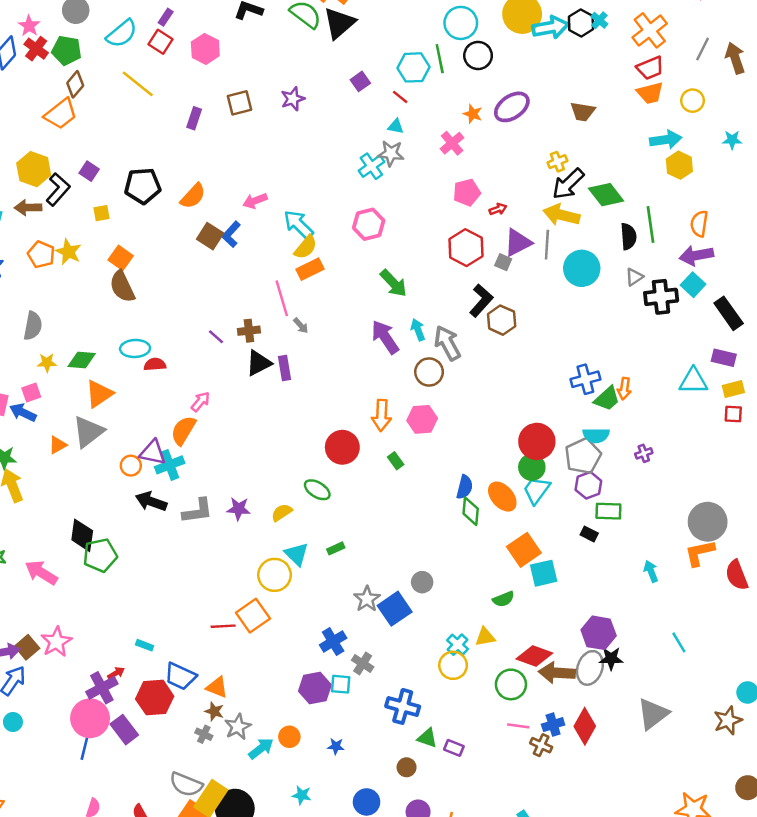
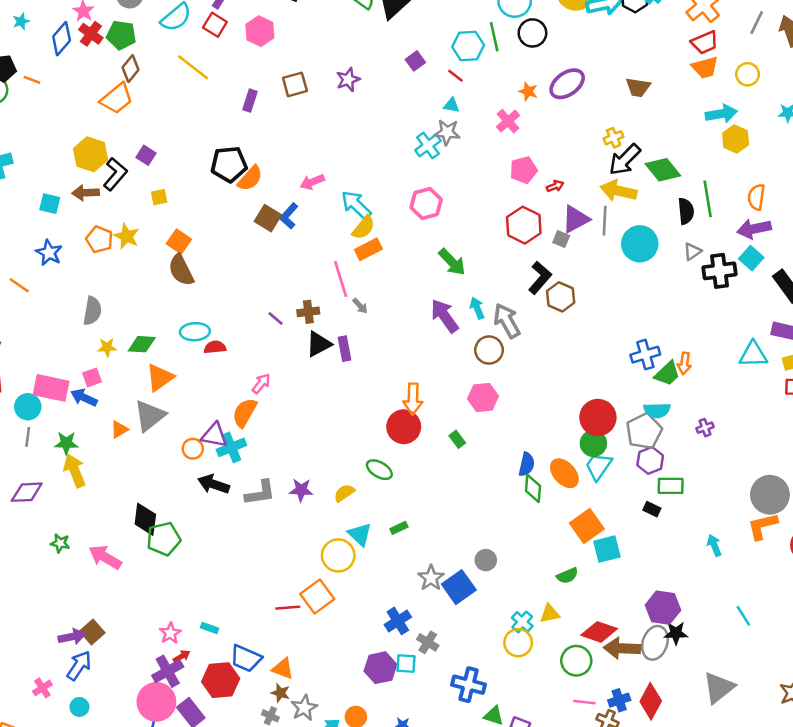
black pentagon: (143, 186) -> (229, 164), moved
orange arrow: (381, 415) -> (413, 399), moved
pink star: (56, 642) -> (170, 633), moved, size x0.7

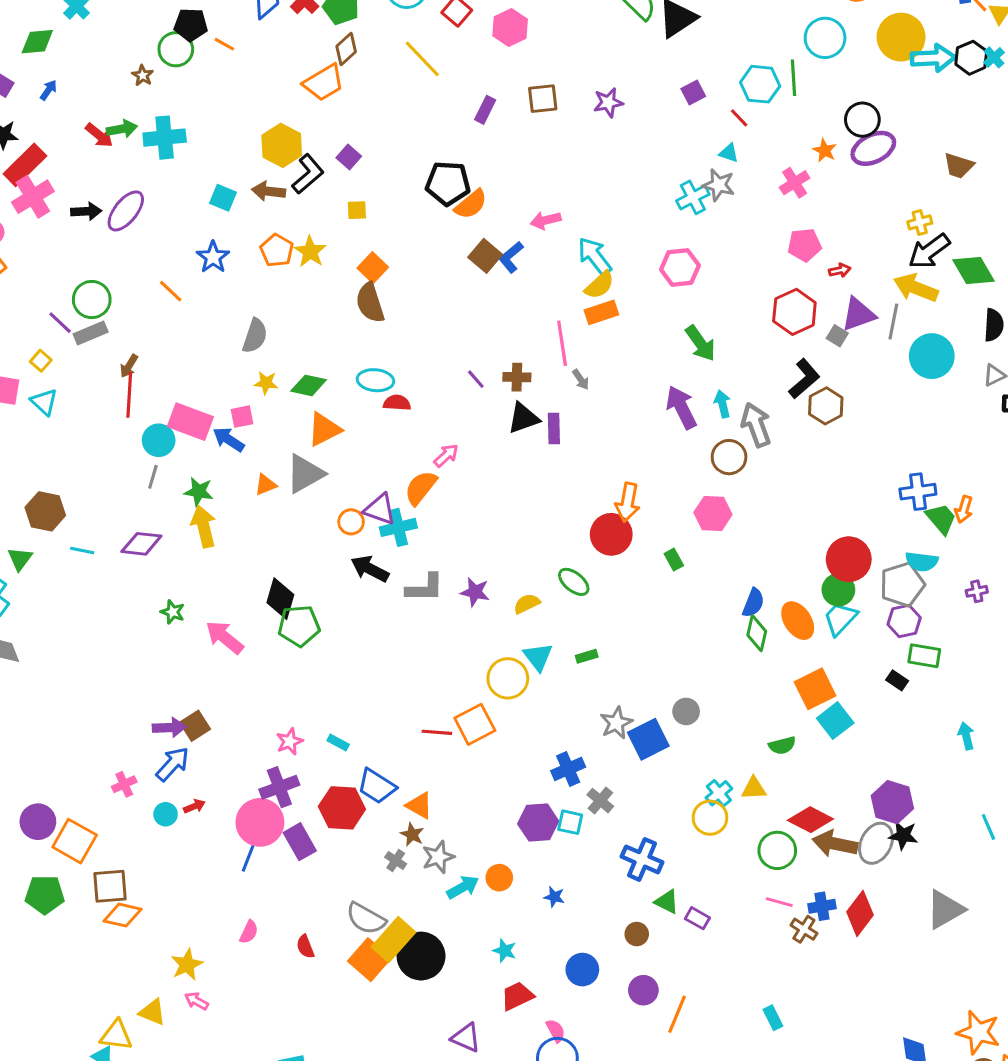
black circle: (532, 33) -> (862, 120), moved
green trapezoid: (667, 374) -> (941, 519), turned -96
cyan square: (607, 549) -> (835, 721), turned -32
red arrow: (182, 656) -> (194, 806), moved

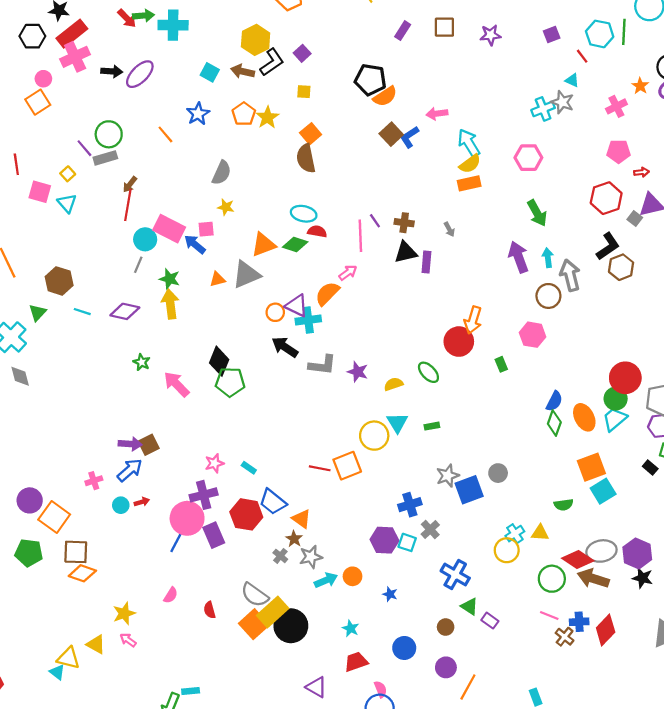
pink line: (562, 343) -> (360, 236), moved
green diamond: (309, 385) -> (295, 244), moved
gray ellipse: (876, 843) -> (601, 551), moved, turned 48

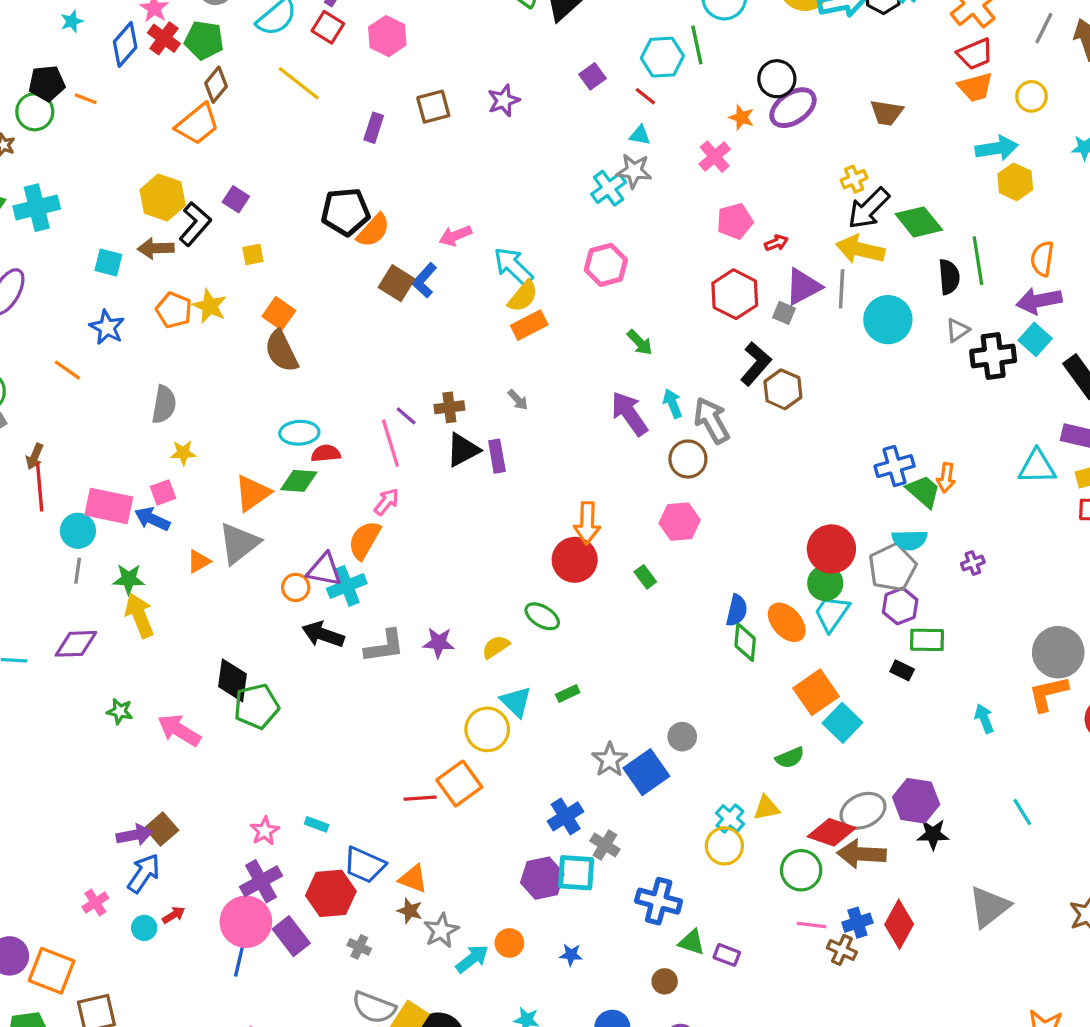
green arrow: (537, 213) -> (640, 342), size x0.7
cyan square: (407, 542) -> (576, 873), size x1.4
gray cross: (280, 556) -> (359, 947), moved

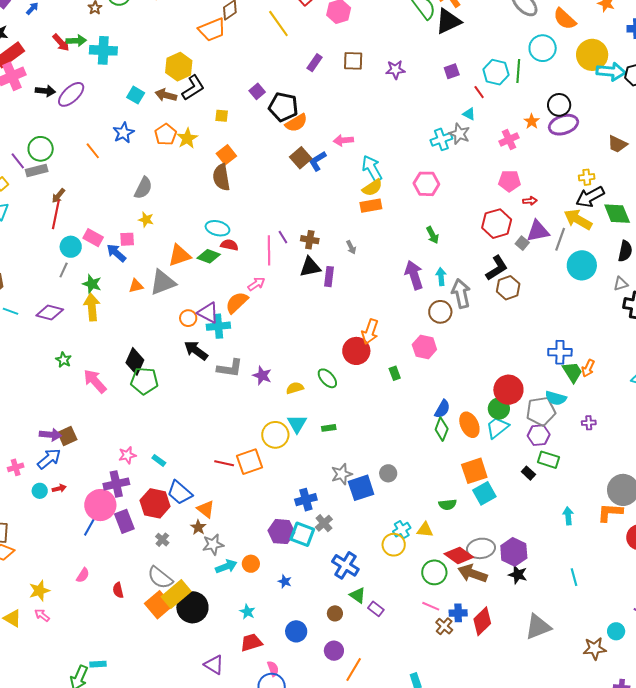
purple square: (236, 199) -> (257, 91), moved
pink rectangle: (109, 506) -> (93, 238), size x0.7

